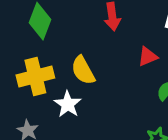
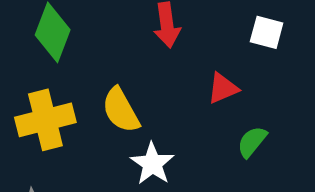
white star: (68, 104) -> (152, 164), moved

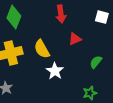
red triangle: (223, 88) -> (75, 39), moved

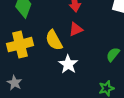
red triangle: (75, 39) -> (76, 29), moved

